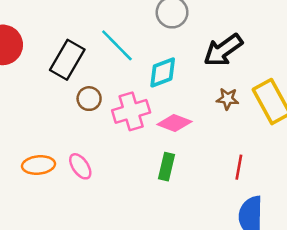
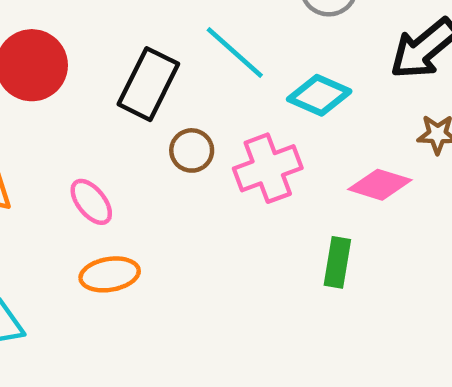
cyan diamond: (163, 72) -> (319, 95), turned 48
pink diamond: (174, 123) -> (380, 185), moved
pink ellipse: (80, 166) -> (91, 202), moved

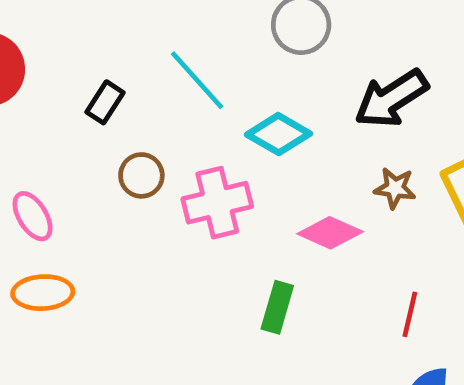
black rectangle: (148, 84) -> (105, 102), size x0.6

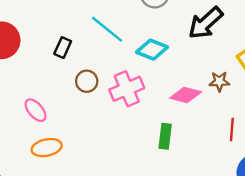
brown star: (395, 188) -> (219, 81), moved

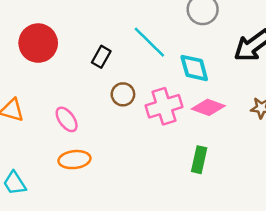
cyan diamond: (152, 50) -> (194, 68), turned 48
pink diamond: (186, 95) -> (208, 107), moved

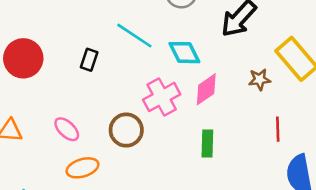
brown circle: (123, 94) -> (126, 130), moved, size x1.4
pink diamond: (208, 107) -> (206, 89), turned -44

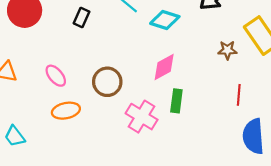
cyan diamond: (184, 53) -> (165, 20), turned -52
pink diamond: (206, 89) -> (164, 67), moved
pink cross: (162, 97) -> (142, 117), moved, turned -36

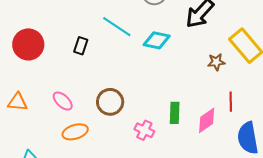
pink diamond: (164, 67) -> (207, 120), moved
pink cross: (142, 117) -> (144, 130), size x0.7

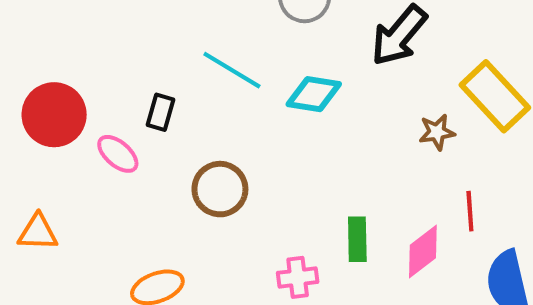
pink ellipse: (63, 101) -> (118, 154), moved
brown circle: (110, 102) -> (220, 189), moved
pink cross: (144, 130) -> (298, 277), turned -30

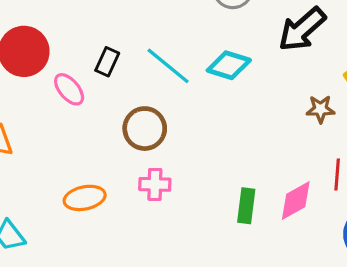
cyan line: (232, 70) -> (168, 66), moved
green rectangle: (357, 239) -> (246, 206), moved
pink cross: (298, 277) -> (155, 184), moved

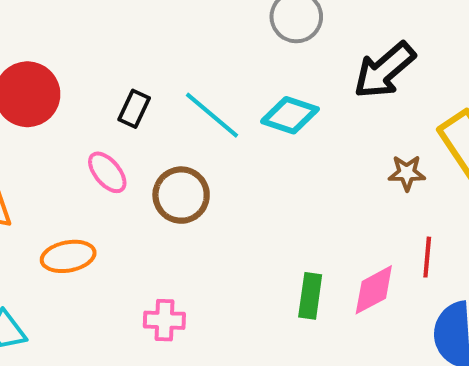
pink ellipse: (69, 89) -> (107, 172), moved
pink cross: (155, 184) -> (164, 320), moved
orange ellipse: (85, 198) -> (68, 256), moved

